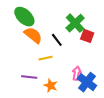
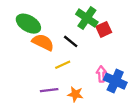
red square: (87, 36) -> (104, 29), turned -32

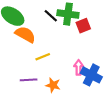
green cross: (87, 18) -> (68, 14), turned -30
black line: (71, 41) -> (51, 16), moved

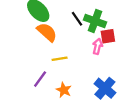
pink arrow: (79, 67) -> (98, 46), moved
purple line: (29, 80) -> (40, 79), turned -63

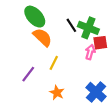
yellow line: (60, 59) -> (54, 63), turned -56
purple line: (40, 79) -> (28, 74), moved

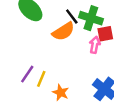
orange semicircle: (42, 37) -> (63, 31), moved, turned 108
yellow line: (54, 63) -> (41, 79), moved

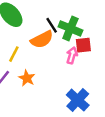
yellow line: (41, 79) -> (14, 54), moved
orange star: (61, 93) -> (27, 78), moved

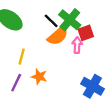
green cross: (70, 28) -> (70, 20), turned 30
orange semicircle: (42, 39) -> (58, 36), moved

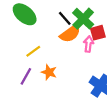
yellow line: (22, 57) -> (33, 51), turned 35

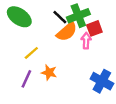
green cross: (83, 19) -> (78, 16), turned 30

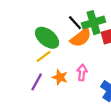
green ellipse: (19, 17) -> (47, 38), moved
pink arrow: (86, 41) -> (82, 73), moved

